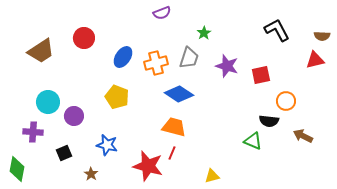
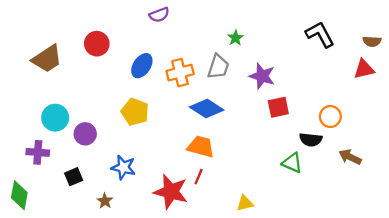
purple semicircle: (162, 13) -> (159, 15), moved
red square: (261, 75) -> (278, 107), moved

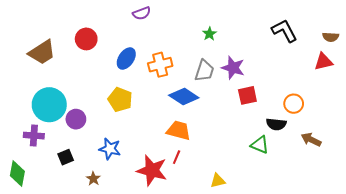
gray trapezoid: (218, 67) -> (204, 71), moved
cyan circle: (55, 118) -> (49, 105), size x1.4

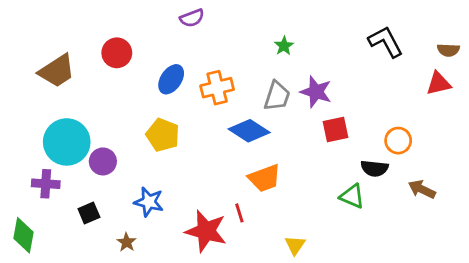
orange trapezoid: (179, 130) -> (264, 178), moved, turned 145
red line: (177, 157) -> (239, 213), turned -40
yellow triangle: (218, 181) -> (295, 245), turned -42

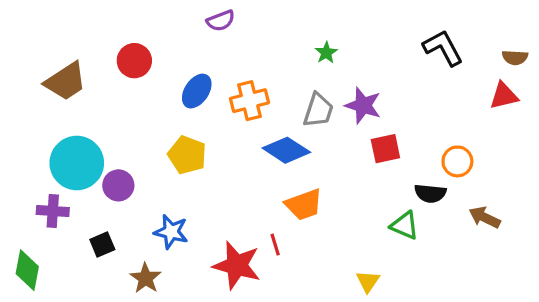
brown star: (127, 242) -> (146, 278), size x1.4
yellow triangle: (295, 245) -> (368, 281), moved

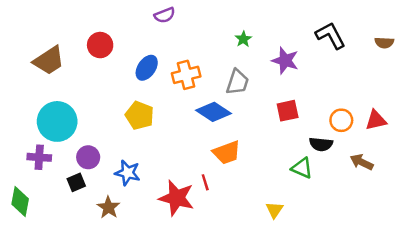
red triangle: (504, 96) -> (376, 120), moved
purple star: (363, 105) -> (285, 61), moved
purple circle: (118, 185) -> (88, 157), moved

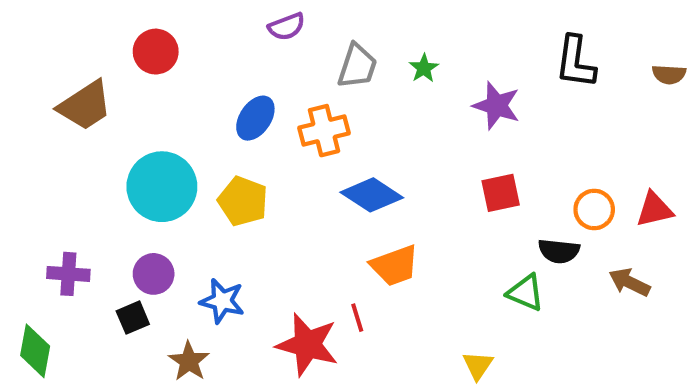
black L-shape: (331, 35) -> (575, 62), turned -144
red circle: (100, 45) -> (156, 52), moved
gray trapezoid: (237, 82) -> (357, 66), moved
cyan circle: (57, 121) -> (162, 187), moved

